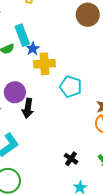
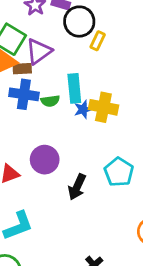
yellow cross: (44, 64) -> (103, 107), moved
black arrow: (28, 108) -> (77, 187), moved

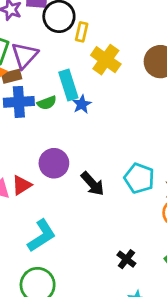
yellow cross: (103, 107) -> (106, 60), moved, turned 36
cyan pentagon: (119, 172) -> (139, 178), moved
black arrow: (77, 187) -> (93, 184), turned -55

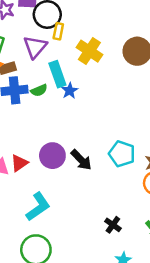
yellow rectangle: (82, 32) -> (58, 31), moved
purple triangle: (25, 55) -> (35, 47), moved
purple circle: (54, 163) -> (52, 156), moved

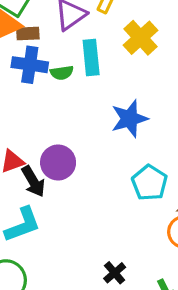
blue star: (70, 91) -> (129, 119), moved, size x1.6
black arrow: (81, 160) -> (33, 181), moved

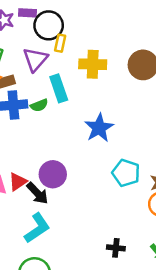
yellow cross: (141, 38) -> (93, 64), turned -32
black cross: (115, 273) -> (116, 248), turned -30

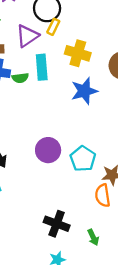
blue star: (99, 128) -> (84, 91), moved
purple circle: (53, 174) -> (48, 150), moved
black cross: (116, 248) -> (57, 224), size x1.5

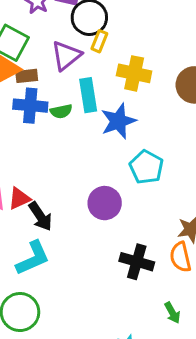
blue star: (84, 91) -> (118, 121), moved
cyan pentagon: (83, 159) -> (146, 167), moved
black cross: (57, 224) -> (137, 262), moved

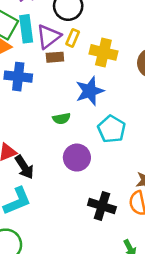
yellow rectangle: (99, 41) -> (73, 38), moved
brown rectangle: (27, 76) -> (55, 57), moved
cyan rectangle: (88, 95) -> (26, 29), moved
green semicircle: (61, 111) -> (61, 119), moved

